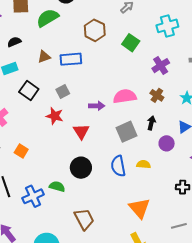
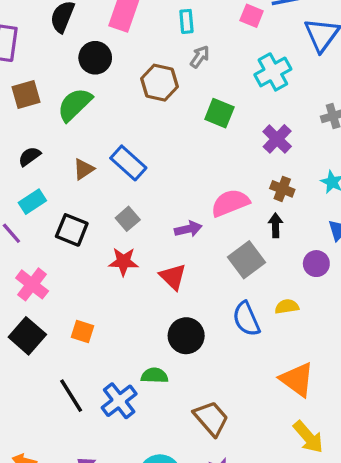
brown hexagon: (95, 30) -> (159, 83), moved
blue rectangle: (71, 59) -> (128, 163), turned 60
black arrow: (151, 123) -> (276, 225), moved

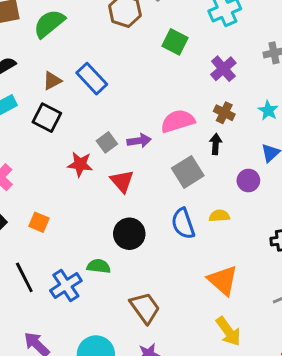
gray square: (128, 219) -> (107, 142), moved
black square: (72, 230) -> (47, 118), moved

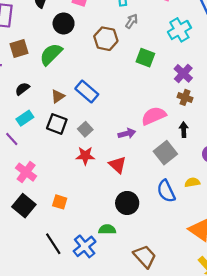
brown cross: (224, 113) -> (185, 97), moved
gray square: (107, 142) -> (85, 129), moved

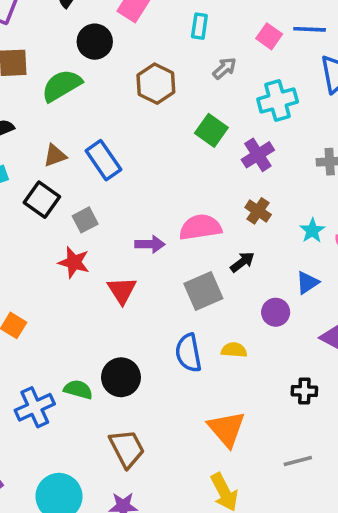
gray arrow: (132, 21) -> (224, 68), moved
purple cross: (183, 73) -> (258, 155), moved
black arrow: (184, 130) -> (242, 262), turned 40
black circle: (127, 203) -> (121, 377), moved

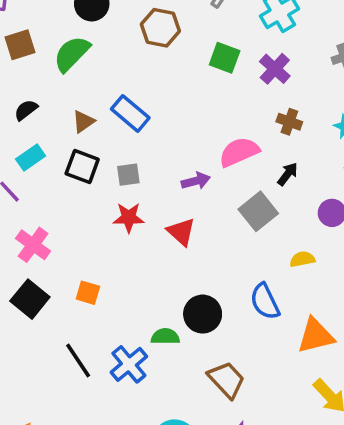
gray square: (85, 220) -> (128, 175), turned 35
blue semicircle: (188, 353) -> (265, 301), moved
orange triangle: (227, 429) -> (316, 336), turned -48

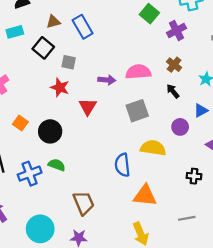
black arrow: (288, 174) -> (173, 91), moved, turned -96
yellow semicircle: (302, 259) -> (153, 148), size x1.6
black circle: (203, 314) -> (50, 131), moved

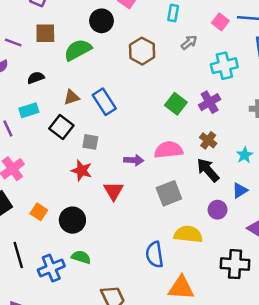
green square: (149, 14) -> (176, 104), moved
black arrow: (173, 91) -> (208, 170), size x1.5
black cross: (194, 176) -> (235, 264), size x1.6

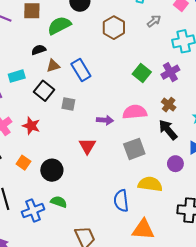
black semicircle: (36, 78) -> (39, 50), moved
red star: (82, 170) -> (31, 126), moved

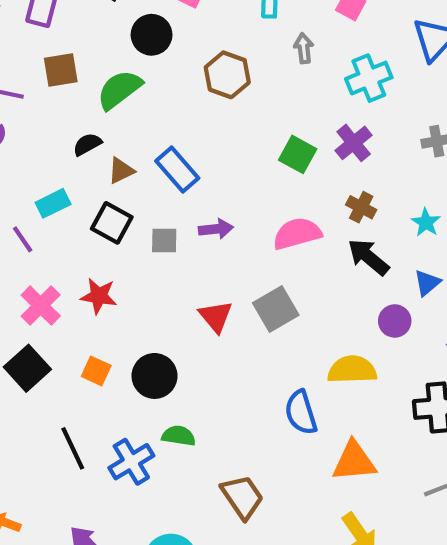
gray arrow: (154, 21) -> (304, 48), turned -48
purple arrow: (105, 120) -> (216, 229), moved
gray square: (134, 149) -> (276, 309), moved

